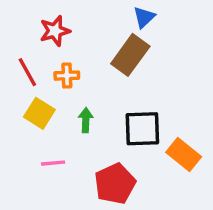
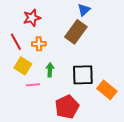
pink line: (53, 163) -> (33, 85), moved

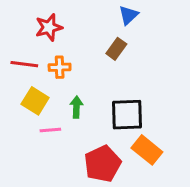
brown rectangle: (76, 32) -> (116, 49), size x0.6
red line: (16, 42) -> (24, 64), turned -54
orange rectangle: (107, 90) -> (147, 150), moved

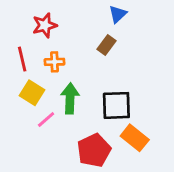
red line: (24, 64) -> (22, 59), turned 70
green arrow: (76, 107) -> (70, 98), size x1.5
pink line: (50, 130) -> (46, 120), turned -36

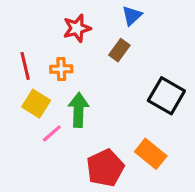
red star: (45, 25) -> (77, 28), moved
black square: (116, 105) -> (166, 96), moved, turned 32

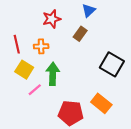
red pentagon: (105, 168) -> (71, 113), turned 30

